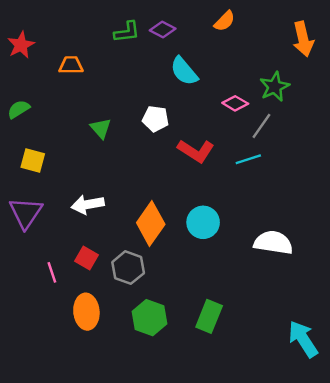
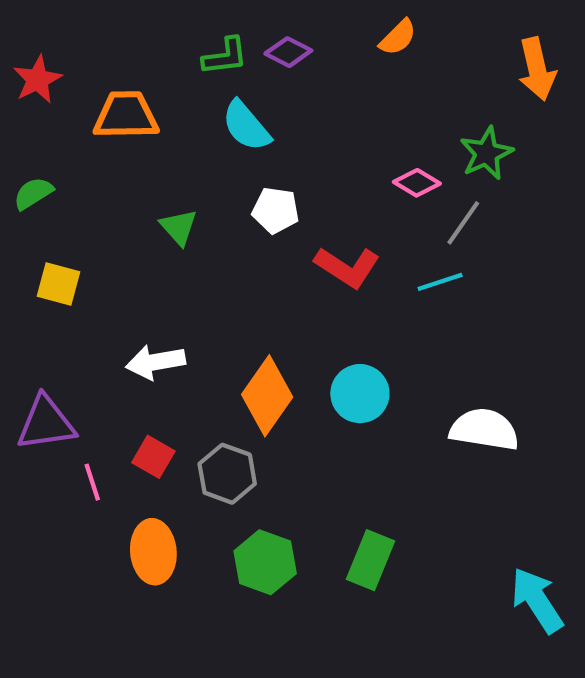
orange trapezoid: (71, 65) -> (126, 115), size x1.5
cyan semicircle: (184, 71) -> (246, 126), moved
purple triangle: (26, 213) -> (46, 423), moved, turned 48

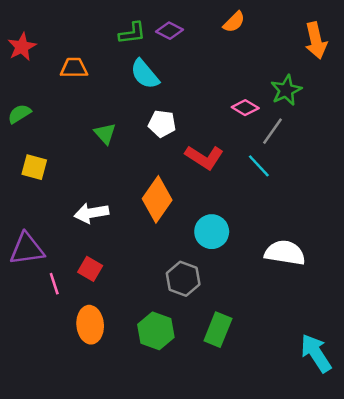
orange trapezoid: (126, 115) -> (74, 68), size x0.7
cyan line: (440, 282) -> (259, 166), turned 65
orange diamond: (267, 396) -> (157, 199), moved
gray hexagon: (227, 474) -> (183, 279), moved

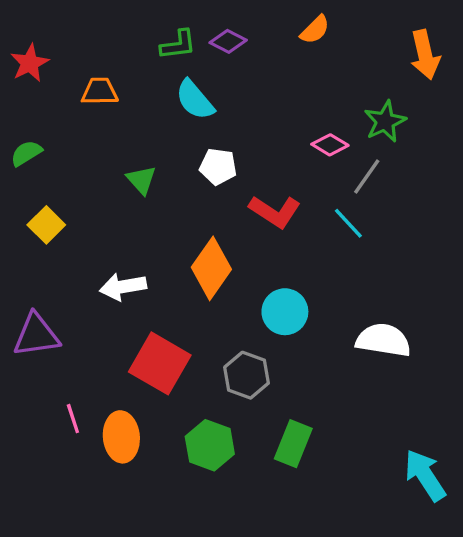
yellow square: (34, 167) -> (46, 225), turned 30
red square: (90, 269) -> (160, 363), moved, size x1.8
pink line: (54, 284) -> (73, 419), moved

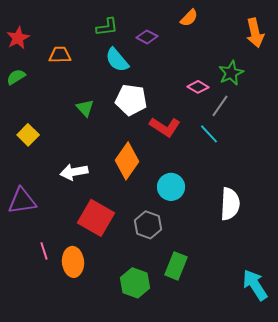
purple diamond: (228, 41) -> (147, 37), moved
green semicircle: (26, 153) -> (16, 77), moved
white pentagon: (218, 167) -> (131, 100), size x1.4
white semicircle: (383, 340) -> (230, 204), turned 84
green hexagon: (210, 445) -> (135, 283), moved

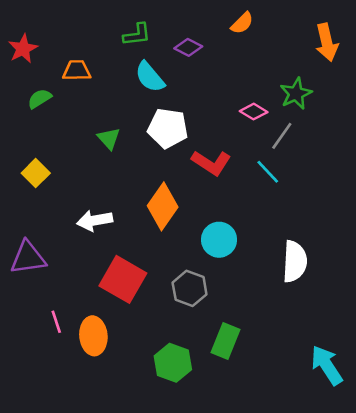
green semicircle: (16, 77) -> (40, 99), moved

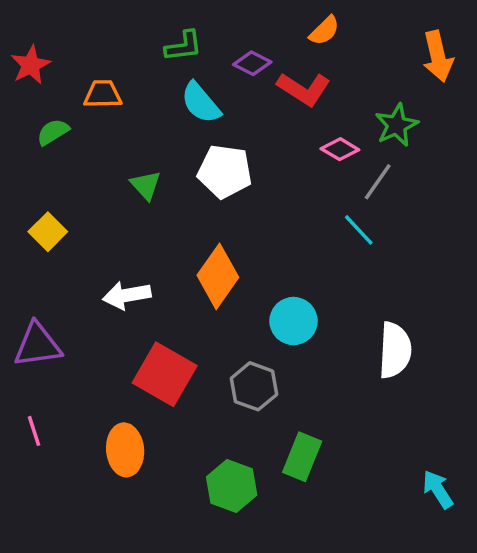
red L-shape: (211, 163) -> (304, 89), moved
pink line: (56, 322) -> (34, 431), moved
cyan arrow: (327, 365) -> (438, 489), size x0.7

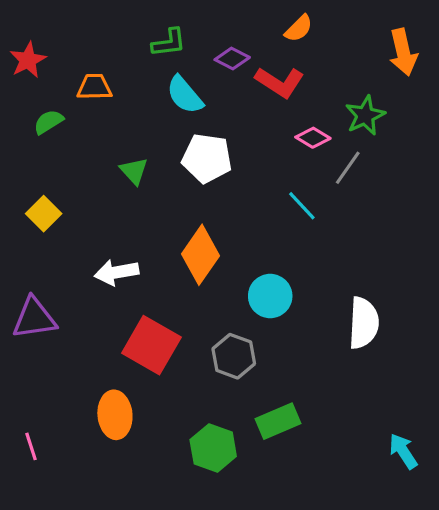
cyan line: (359, 230) -> (302, 206), moved
pink line: (34, 431) -> (31, 446), moved
green rectangle: (302, 457) -> (278, 421), turned 45

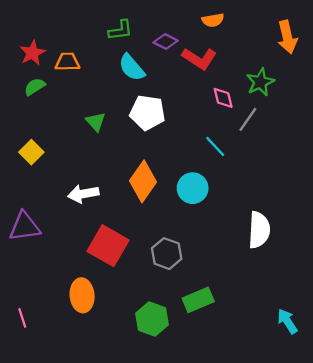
orange semicircle: (299, 28) -> (213, 20), turned 35
red star: (28, 60) -> (32, 53), moved
pink diamond: (313, 138) -> (223, 98), turned 45
cyan circle: (270, 296) -> (193, 188), moved

